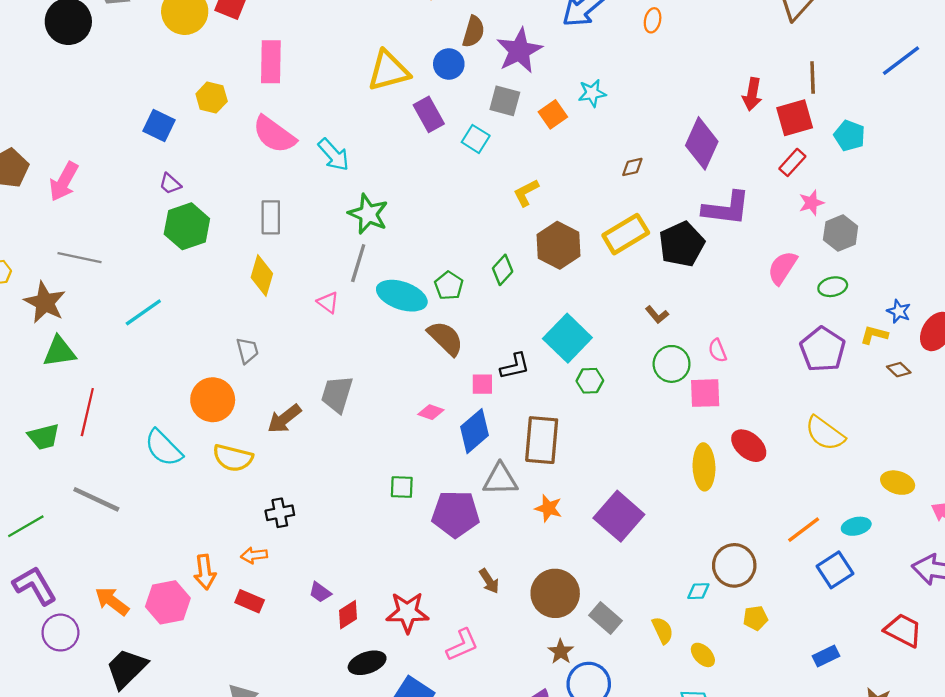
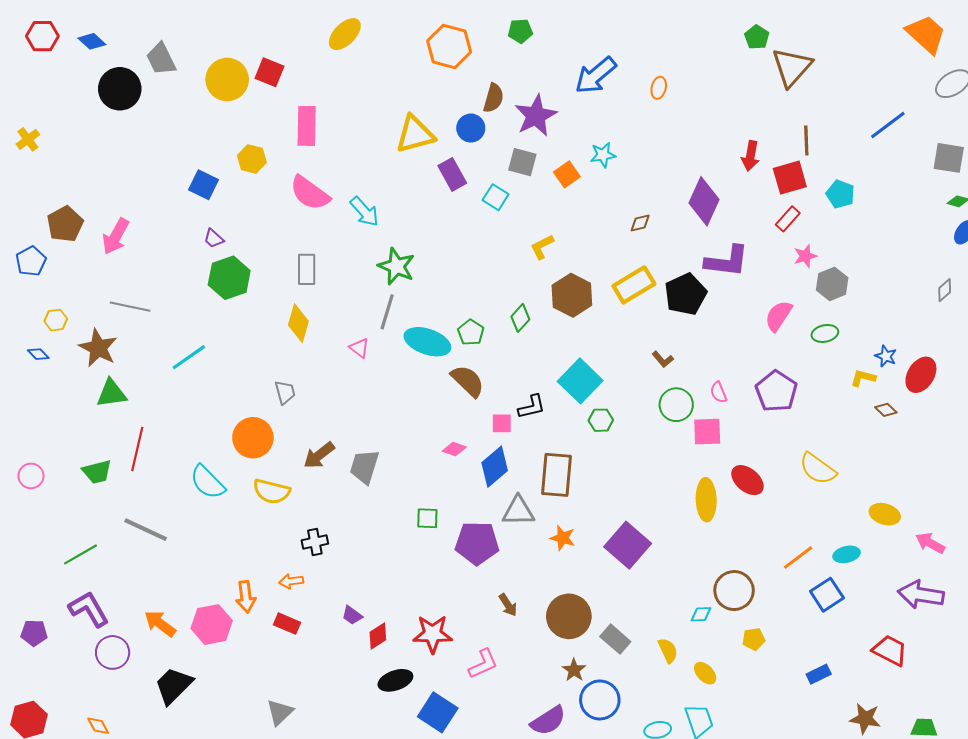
purple pentagon: (823, 349) -> (776, 391), moved
gray trapezoid: (337, 394) -> (364, 467), moved

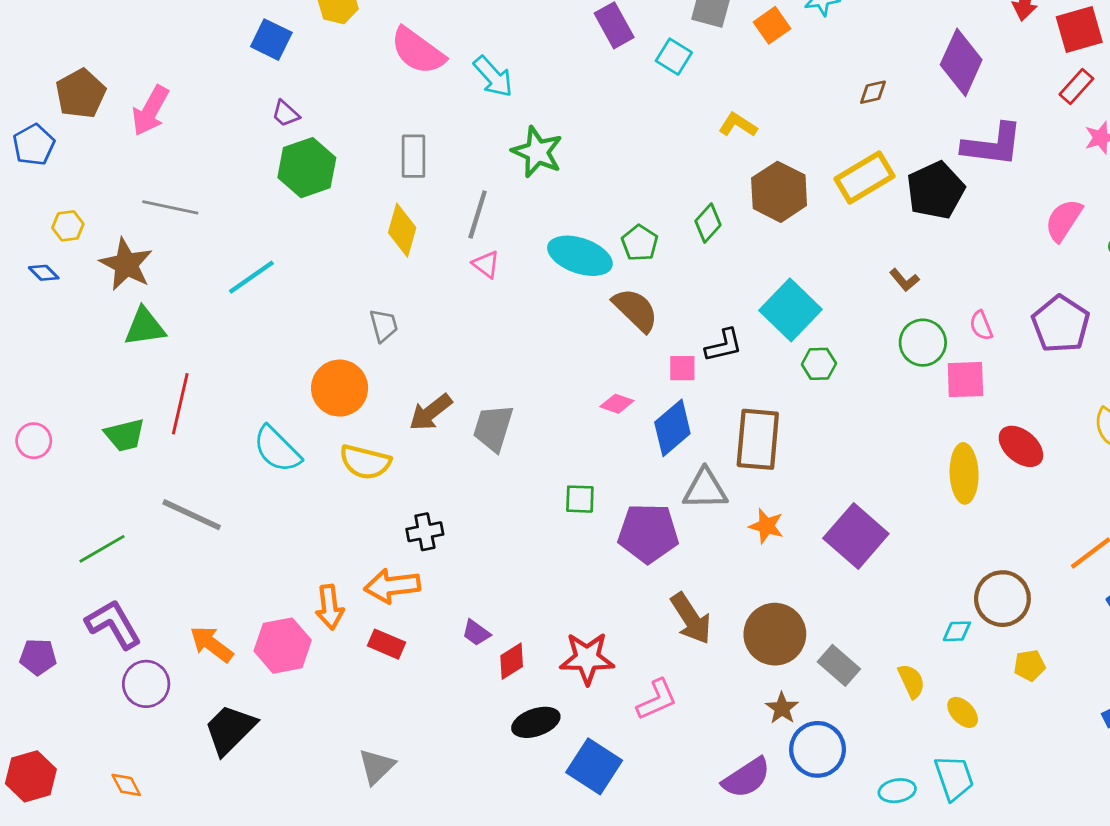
yellow L-shape: (542, 247) -> (738, 125), turned 60
gray line: (387, 312) -> (478, 215), moved
orange arrow: (291, 581) -> (392, 586), size x1.6
brown arrow: (508, 605) -> (691, 619), size x1.6

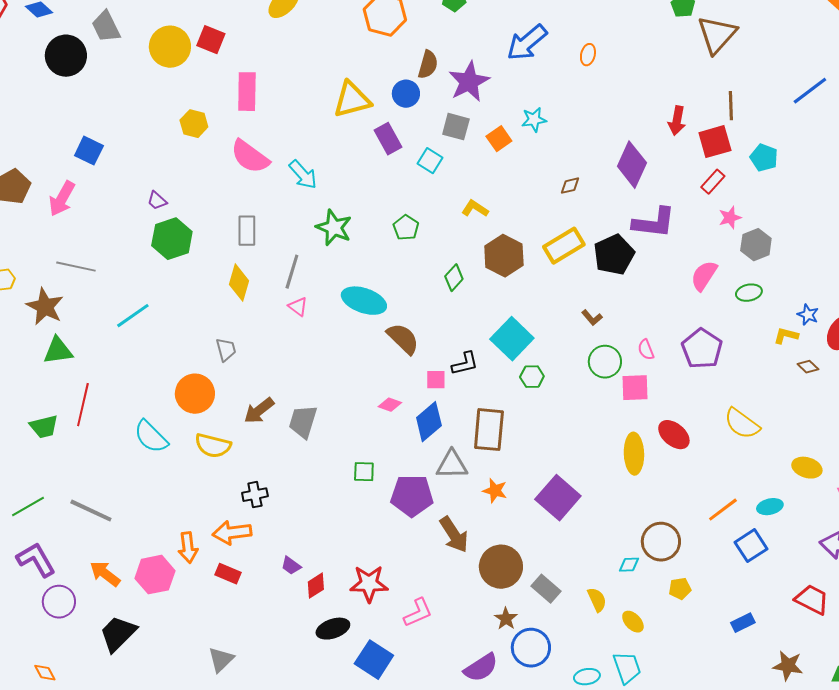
blue square: (271, 40) -> (89, 151), moved
green pentagon: (640, 243) -> (406, 228), moved
gray line: (192, 515) -> (91, 511), moved
brown arrow: (691, 619) -> (454, 535), moved

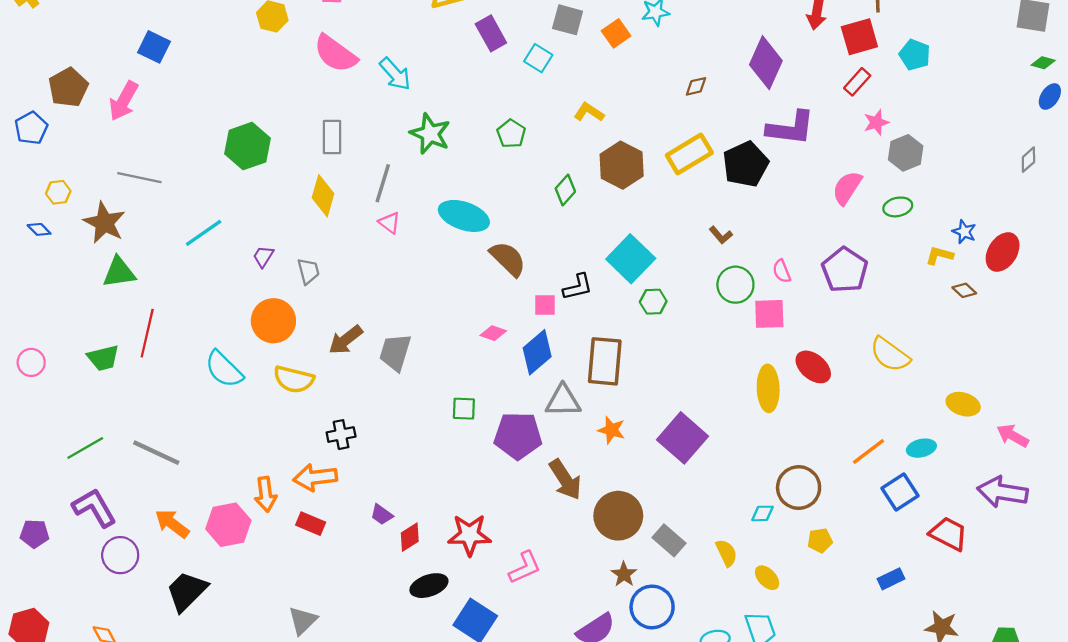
purple trapezoid: (157, 201) -> (263, 257), moved, turned 80
red trapezoid: (812, 600) -> (948, 534), moved

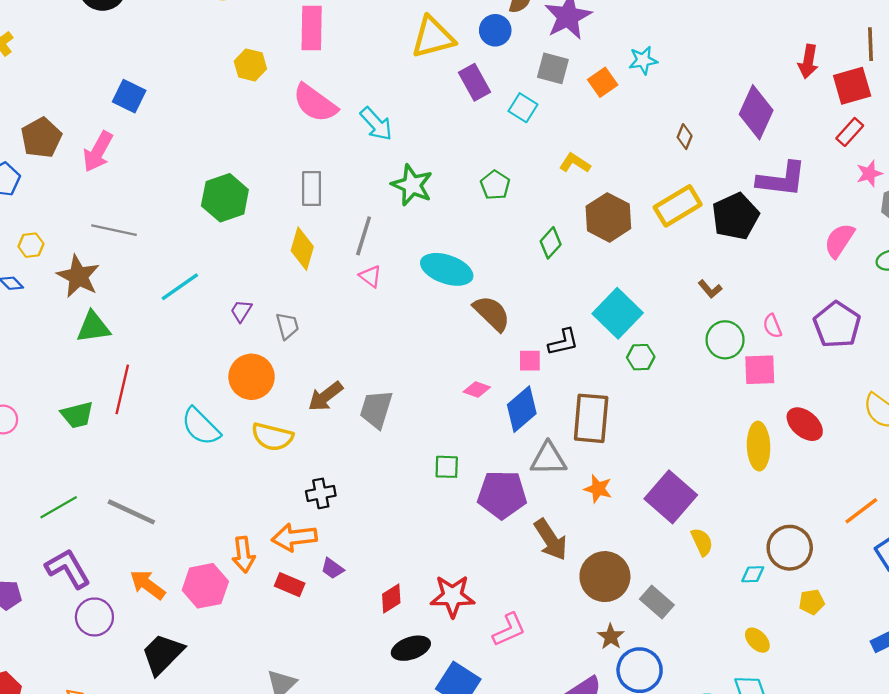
brown diamond: (696, 86) -> (685, 137), turned -55
purple trapezoid: (382, 515) -> (332, 568), moved
yellow semicircle: (726, 553) -> (702, 542), moved

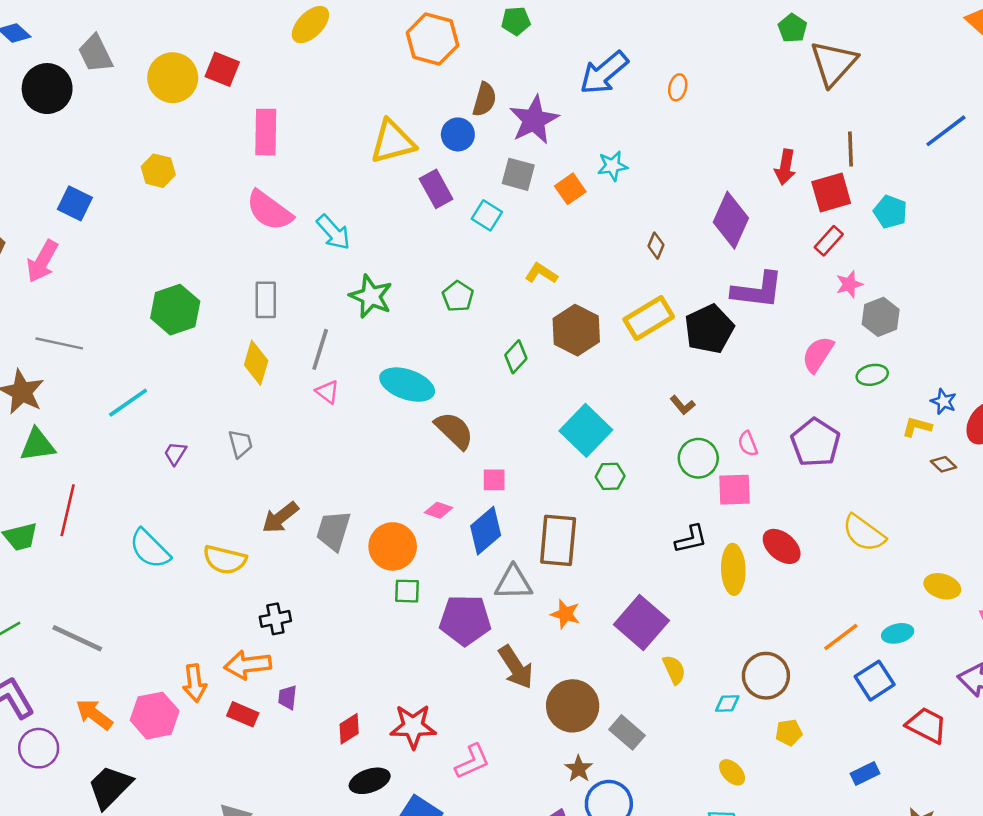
yellow hexagon: (250, 65) -> (158, 171), moved
purple trapezoid: (241, 311) -> (175, 453), moved
black L-shape: (563, 342) -> (691, 539), moved
orange circle: (252, 377) -> (393, 546), moved
purple trapezoid: (332, 568) -> (288, 697), turned 60

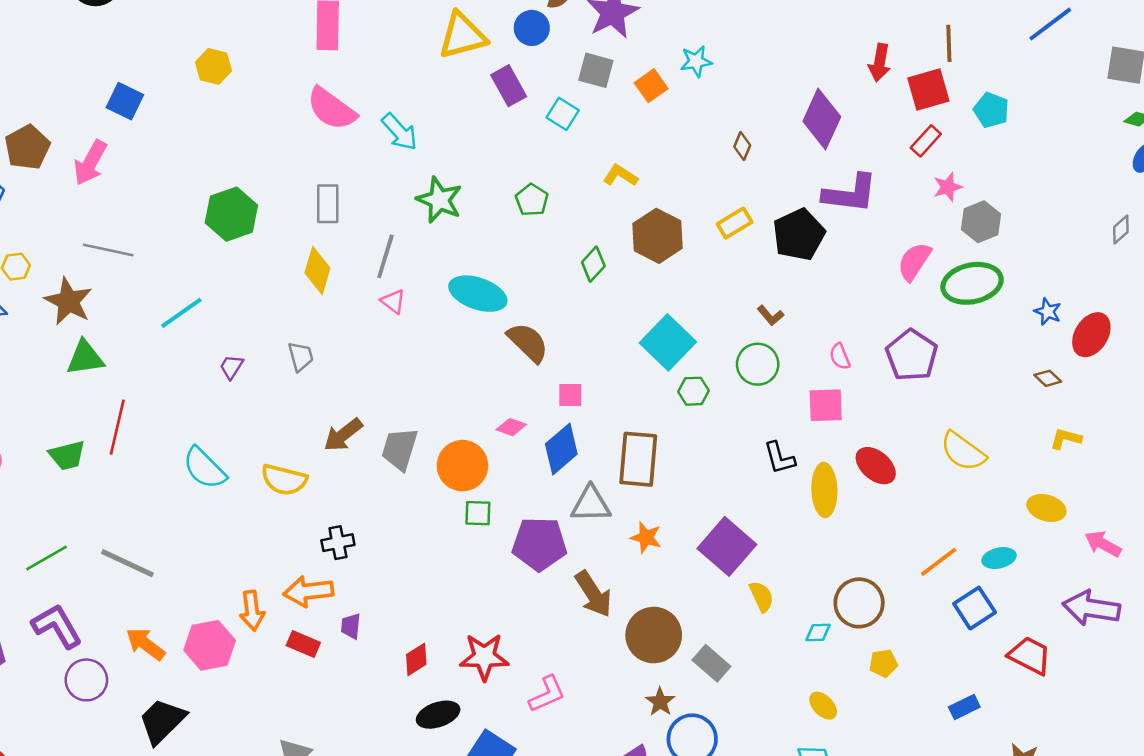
yellow rectangle: (649, 318) -> (735, 223), size x0.7
green ellipse: (872, 375) -> (972, 283), size x1.8
yellow L-shape: (917, 427) -> (1066, 439), moved
green circle: (698, 458) -> (758, 364), moved
black L-shape: (691, 539) -> (779, 458), turned 88

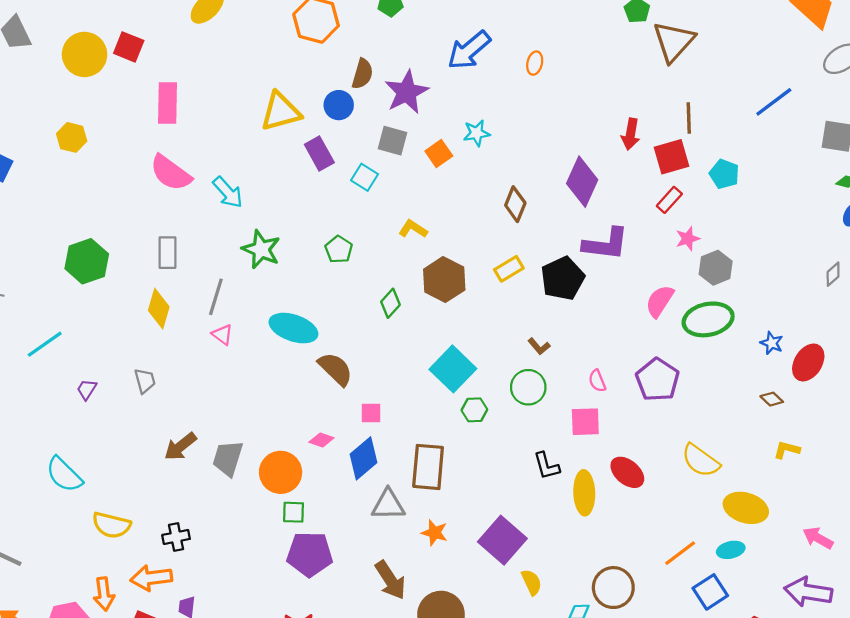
brown diamond: (742, 146) -> (515, 204), size x1.5
yellow semicircle: (284, 480) -> (111, 525), moved
yellow ellipse: (1046, 508) -> (746, 508), moved, size x1.4
purple pentagon: (539, 544) -> (310, 554), moved

